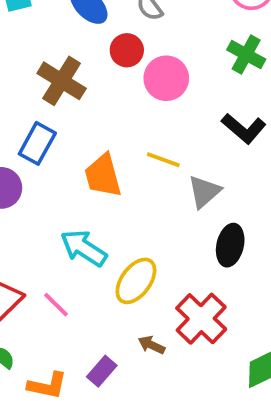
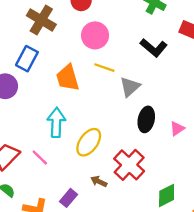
pink circle: (166, 78) -> (95, 35), moved
cyan arrow: (84, 248) -> (56, 122), turned 60

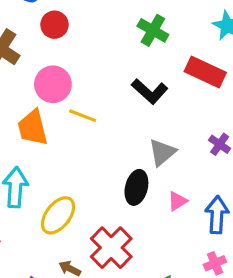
pink circle: (95, 35) -> (53, 84), moved
gray triangle: (130, 87) -> (162, 152), moved

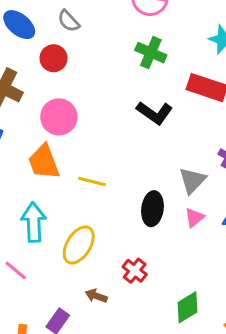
yellow line: (83, 116) -> (92, 181), moved
gray triangle: (162, 152) -> (192, 180), moved
red cross: (111, 248) -> (135, 271), size x0.6

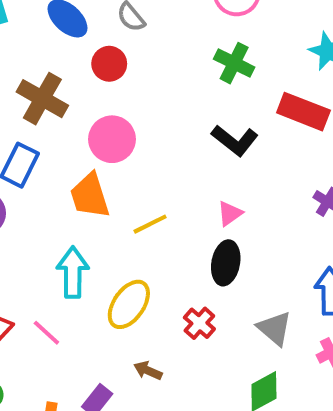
gray triangle: (192, 180) -> (275, 328), moved, turned -36
yellow line: (92, 181) -> (150, 224), turned -44
pink triangle: (194, 218) -> (230, 214), moved
red cross: (135, 271) -> (199, 323), moved

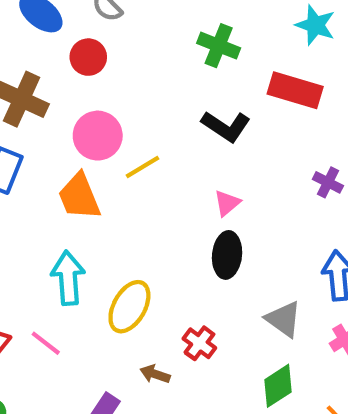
yellow line: (150, 224) -> (143, 167), moved
red cross: (199, 323) -> (199, 343), moved

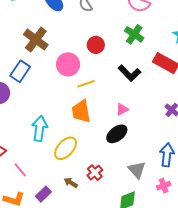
red circle: (88, 57) -> (96, 45), moved
orange trapezoid: (79, 197) -> (81, 111), moved
black ellipse: (227, 255) -> (117, 134), turned 35
pink line: (46, 343) -> (20, 170), moved

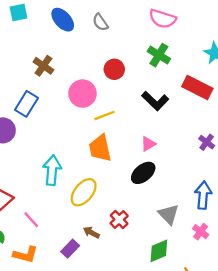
brown cross: (36, 40) -> (43, 66), size x0.7
pink cross: (164, 186) -> (201, 232), turned -32
purple rectangle: (43, 194) -> (70, 249), moved

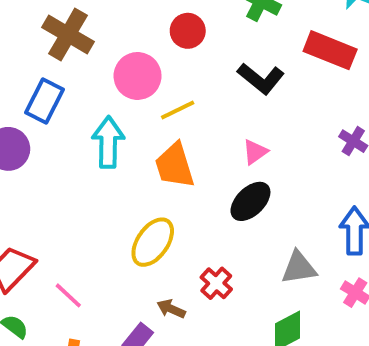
brown cross: (43, 66) -> (68, 34), size x1.4
cyan arrow: (52, 170) -> (108, 142), moved
gray triangle: (169, 214) -> (299, 268), turned -50

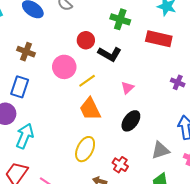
brown cross: (68, 34) -> (26, 52), size x0.7
black L-shape: (261, 78) -> (110, 54), moved
cyan arrow: (108, 142) -> (25, 136), moved, turned 30
pink triangle: (255, 152) -> (127, 88), moved

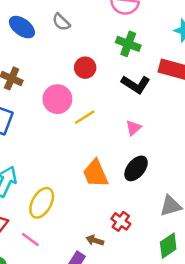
black L-shape: (110, 54) -> (136, 84), moved
orange trapezoid: (90, 109) -> (96, 173), moved
yellow ellipse: (85, 149) -> (42, 203), moved

